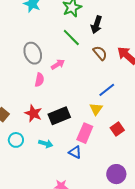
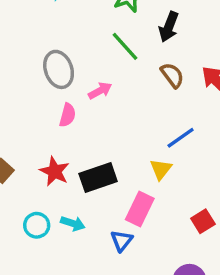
red square: (117, 129) -> (203, 221), moved
cyan circle: (16, 140) -> (37, 225), moved
blue triangle: (75, 152) -> (122, 241), turned 40

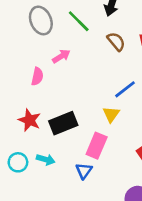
gray ellipse: (59, 69) -> (41, 20), moved

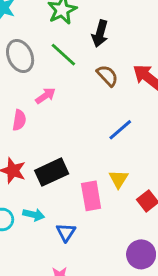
yellow triangle: (111, 114) -> (118, 179), moved
pink rectangle: (97, 146) -> (91, 196), turned -30
blue triangle: (84, 171) -> (66, 232), moved

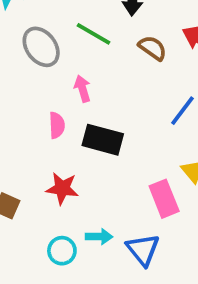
pink arrow: (45, 96) -> (82, 89), turned -60
black rectangle: (52, 172) -> (103, 140), moved, turned 52
blue triangle: (66, 232) -> (143, 250), size x1.4

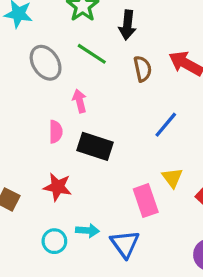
brown semicircle: (153, 48) -> (143, 69), turned 40

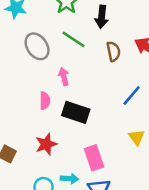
red star: (58, 187) -> (46, 144), turned -30
pink rectangle: (146, 201) -> (94, 158), moved

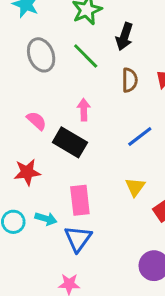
pink arrow: (64, 77) -> (84, 110), moved
pink semicircle: (45, 101) -> (37, 121), turned -60

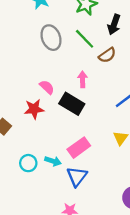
brown semicircle: (130, 80) -> (107, 55), moved, turned 54
red star: (27, 172) -> (34, 109), moved
pink rectangle: (80, 200) -> (79, 148), turned 60

